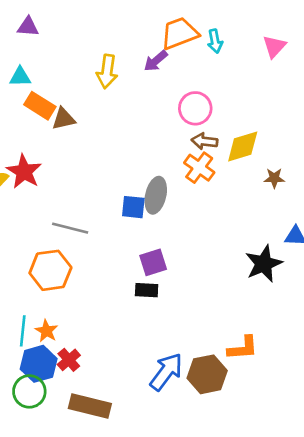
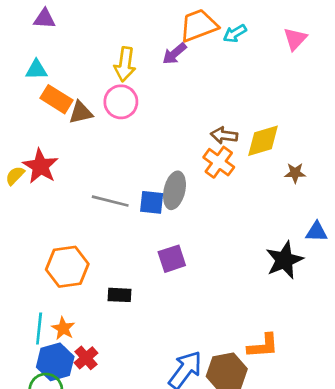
cyan arrow: (215, 41) -> (235, 33), turned 70
pink circle: (195, 108) -> (121, 102), moved
gray line: (70, 228) -> (110, 201), moved
black rectangle: (147, 290) -> (120, 295), moved

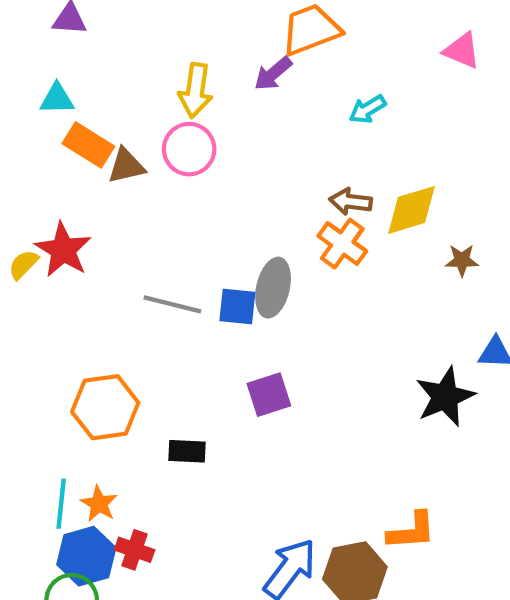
cyan arrow: (235, 33) -> (367, 109), moved
pink triangle: (295, 39) -> (462, 51), turned -50
red cross: (86, 358) -> (135, 550), turned -30

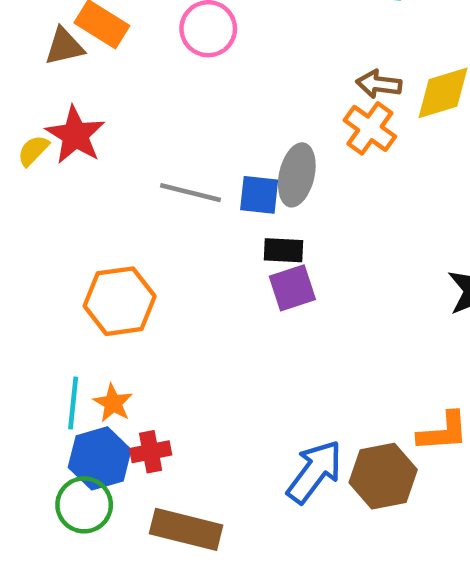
brown triangle: (126, 166) -> (64, 46), moved
black rectangle: (187, 451) -> (284, 250), moved
red cross: (135, 550) -> (151, 452), turned -30

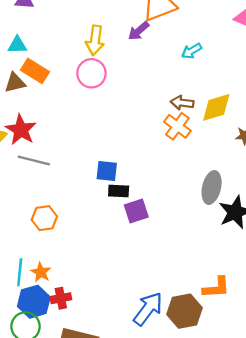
gray ellipse: (297, 175) -> (212, 188), moved
gray line: (190, 193) -> (34, 160), moved
blue square: (259, 195) -> (107, 171), moved
black rectangle: (284, 250) -> (119, 191), moved
orange hexagon: (120, 301) -> (44, 218), size x0.7

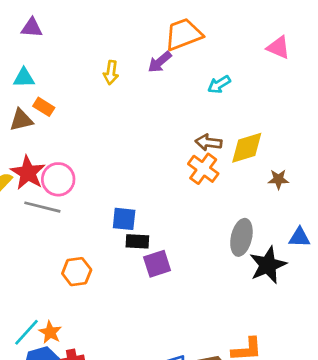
yellow arrow: (95, 40) -> (111, 73), size x0.7
orange rectangle: (35, 71) -> (44, 107), size x0.7
pink circle: (91, 73) -> (58, 179), moved
orange hexagon: (44, 218) -> (77, 272), moved
cyan line: (20, 272) -> (27, 332), turned 36

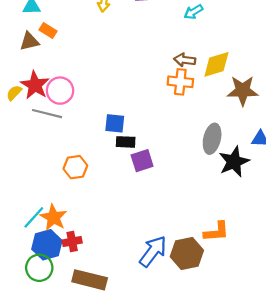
orange cross: (203, 169) -> (180, 82), turned -30
brown star: (278, 179) -> (243, 91), size x1.8
orange star: (50, 332) -> (53, 217), size x1.4

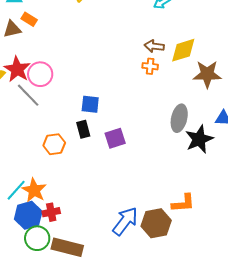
orange cross: (180, 82) -> (150, 66), size x0.7
gray line: (47, 114) -> (28, 95), turned 32
black rectangle: (126, 142) -> (83, 129), moved, turned 72
green circle: (39, 268) -> (37, 238), moved

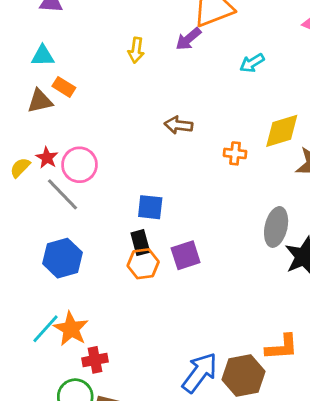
brown arrow: (154, 46) -> (178, 125), moved
red star: (17, 69) -> (47, 158), size x0.6
orange hexagon: (54, 144) -> (143, 264), moved
blue hexagon: (28, 215) -> (63, 258), moved

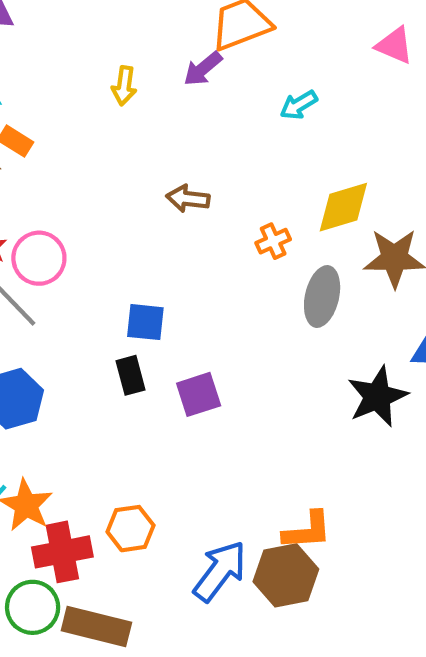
orange cross: (235, 153) -> (273, 241), turned -30
gray ellipse: (276, 227) -> (322, 297), moved
orange hexagon: (143, 264) -> (130, 529), moved
orange L-shape: (282, 347) -> (307, 531), moved
red cross: (95, 360) -> (62, 552), size x1.5

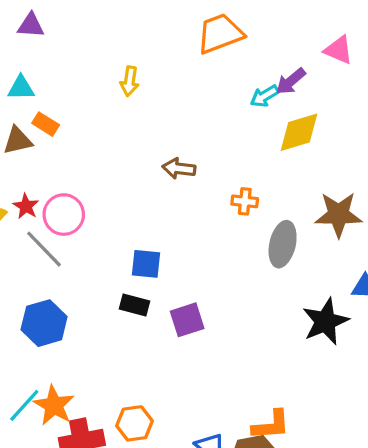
purple arrow: (203, 69) -> (291, 81), moved
yellow diamond: (343, 207) -> (299, 132), moved
orange cross: (273, 241) -> (245, 201), turned 30
black rectangle: (130, 375) -> (134, 305), turned -60

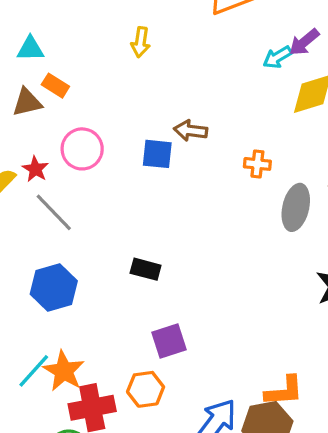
pink circle: (64, 215) -> (82, 149), moved
blue square: (146, 264) -> (157, 154), moved
purple square: (187, 320) -> (169, 341), moved

